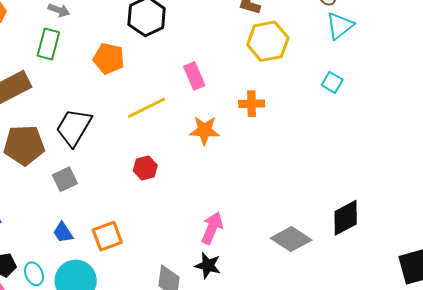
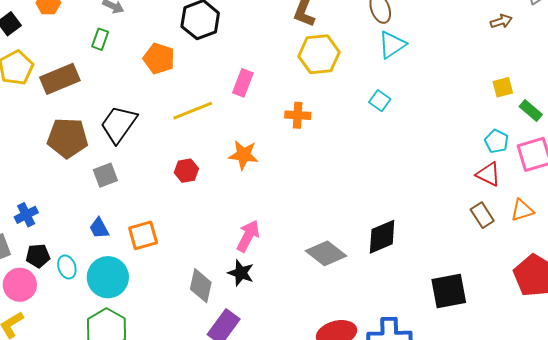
green rectangle: (48, 44) -> (100, 39), size x0.7
pink rectangle: (194, 76) -> (243, 83), turned 40
orange star: (205, 130) -> (243, 155), moved

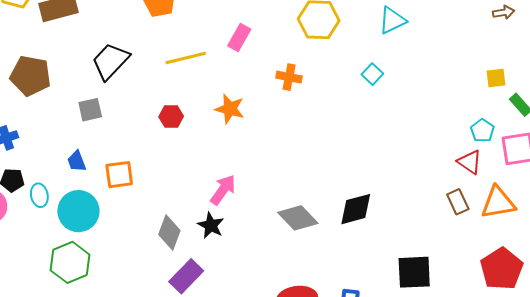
brown pentagon: (68, 138) -> (31, 76), moved
orange triangle: (522, 210) -> (498, 203), size x1.5

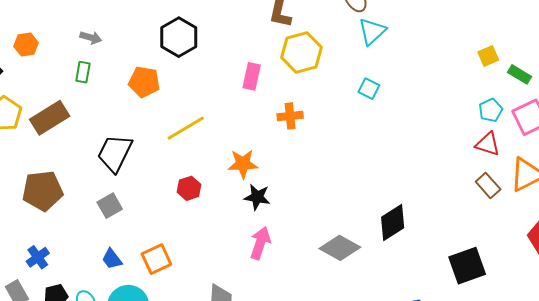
pink rectangle: (239, 37) -> (252, 76), moved
cyan pentagon: (482, 131) -> (491, 110), turned 30
black star: (211, 225) -> (257, 197), moved

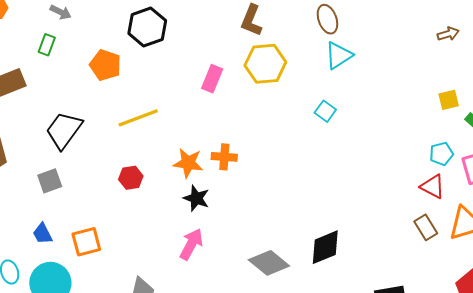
orange cross: (290, 116) -> (224, 157), moved

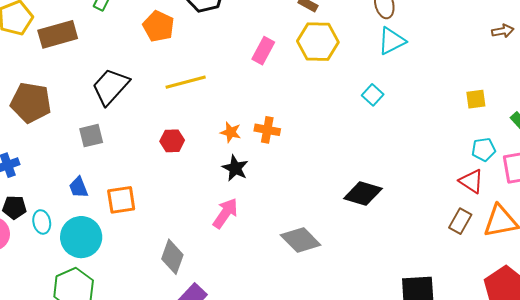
yellow square: (449, 100) -> (476, 99), moved
orange star: (188, 163) -> (231, 132), size x0.7
brown rectangle: (426, 227) -> (460, 221), turned 55
black diamond: (325, 247) -> (363, 194), moved, turned 33

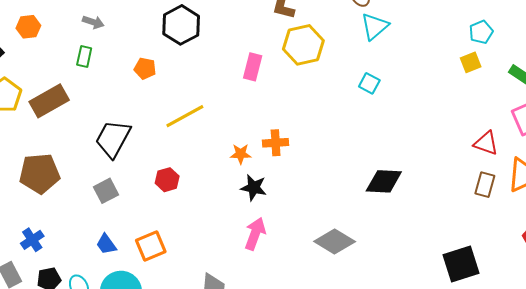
orange pentagon: (159, 26) -> (145, 68), size x0.7
red hexagon: (172, 141) -> (167, 180), moved
cyan pentagon: (484, 149) -> (481, 32), moved

